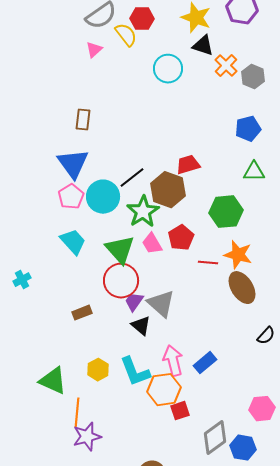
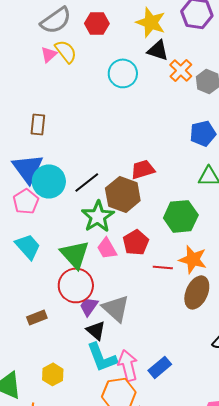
yellow semicircle: (126, 35) -> (66, 51), moved
cyan circle: (103, 197) -> (49, 181), moved
brown ellipse: (242, 288) -> (197, 292), turned 56
cyan L-shape: (135, 372) -> (102, 357), moved

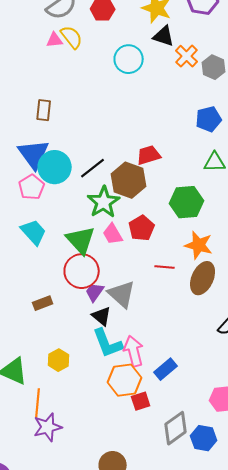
pink triangle: (49, 54) -> (55, 40), turned 36
red line: (163, 267) -> (165, 267), moved
blue rectangle: (160, 367) -> (166, 369), moved

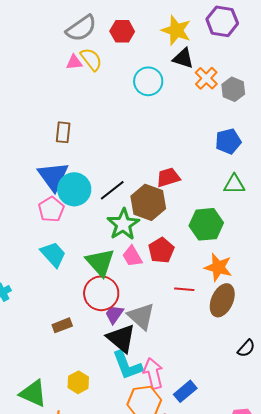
black triangle: (102, 316) -> (121, 338), size x1.5

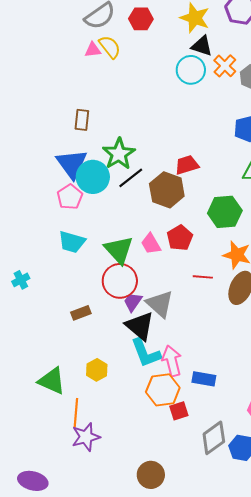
cyan circle: (148, 81) -> (191, 70), moved
green star: (123, 224) -> (119, 154), moved
cyan trapezoid: (53, 254) -> (72, 242), turned 148
blue rectangle: (185, 391) -> (204, 379), turned 50

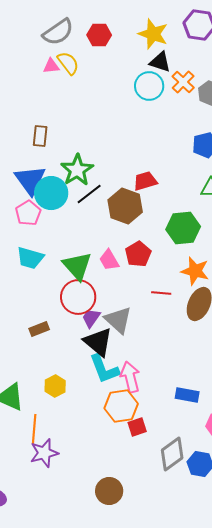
blue rectangle: (204, 379) -> (187, 395), moved

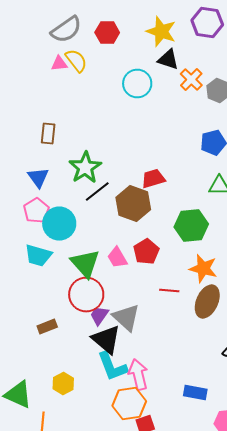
cyan circle: (149, 86) -> (137, 84), moved
blue triangle: (30, 180) -> (38, 178), size x0.7
cyan circle: (51, 193) -> (59, 224), moved

